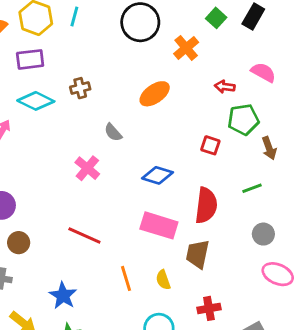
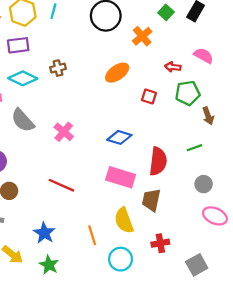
gray semicircle: (113, 132) -> (23, 120), moved, size x1.6
red square: (210, 145) -> (149, 97), moved
orange line: (126, 278) -> (92, 235), moved
yellow semicircle: (163, 280) -> (124, 220), size x1.6

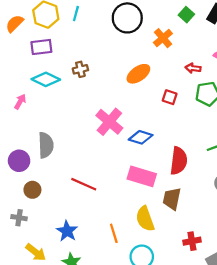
gray semicircle: (23, 120) -> (46, 145), moved, turned -140
pink cross: (64, 132) -> (109, 122), moved, size x1.4
red cross: (160, 243) -> (192, 241), moved

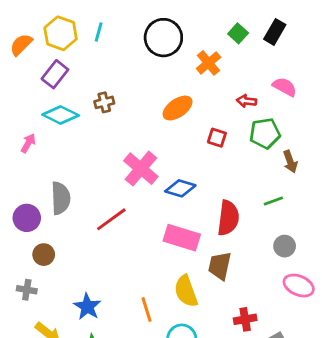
purple rectangle: (41, 47) -> (55, 74), turned -45
red line: (84, 184) -> (111, 219), moved, turned -60

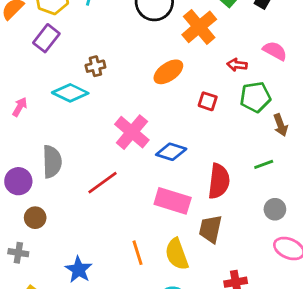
orange cross: (209, 63) -> (199, 27), size x1.4
cyan diamond: (61, 115) -> (70, 93), moved
orange line: (147, 309) -> (138, 253), moved

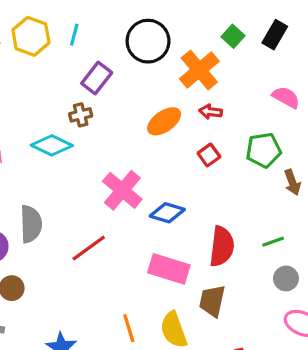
purple rectangle: (46, 38) -> (97, 78), moved
red arrow: (237, 65) -> (211, 112), moved
red square: (208, 101) -> (209, 155), turned 36
green line: (264, 164) -> (273, 242), moved

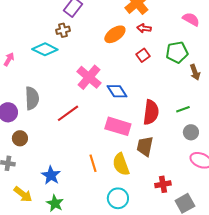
blue diamond: (167, 213) -> (117, 91), turned 40

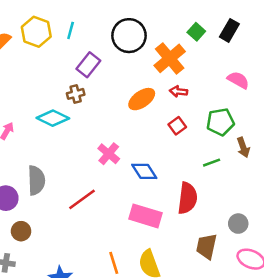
pink cross: (89, 77) -> (109, 154), size x0.7
green line: (183, 109) -> (212, 163), moved
brown trapezoid: (145, 146) -> (206, 246), moved

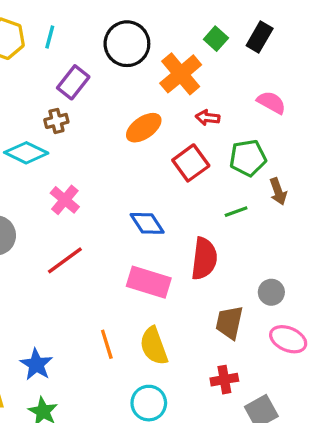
red arrow: (179, 91) -> (208, 118), moved
red square: (177, 126) -> (191, 163), size x1.5
pink cross: (109, 154) -> (65, 200), moved

